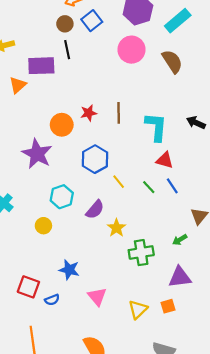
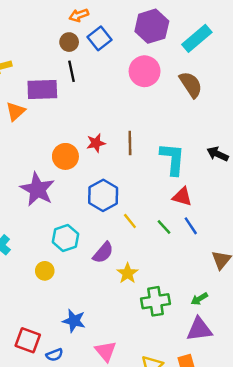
green arrow: (180, 240) -> (199, 299), moved

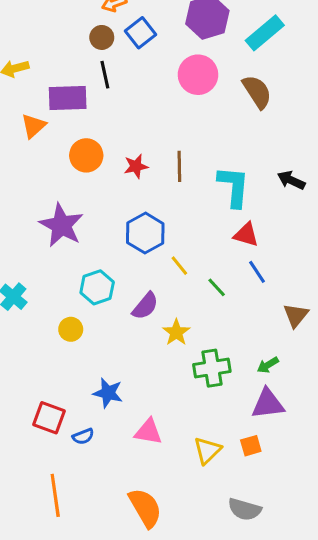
orange circle: (65, 156) -> (86, 155), moved
green line: (164, 227) -> (217, 287), moved
pink triangle: (106, 351) -> (148, 432), turned -40

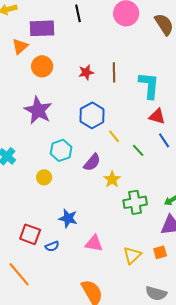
black line: (105, 75) -> (78, 13), moved
orange circle: (86, 155) -> (42, 66), moved
orange line: (55, 495) -> (19, 274), moved, turned -32

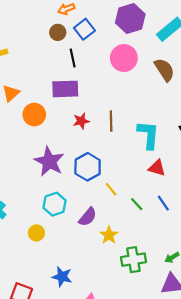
purple rectangle: (42, 28) -> (65, 89), moved
purple star: (38, 110) -> (49, 161), moved
blue line: (164, 140) -> (163, 203), moved

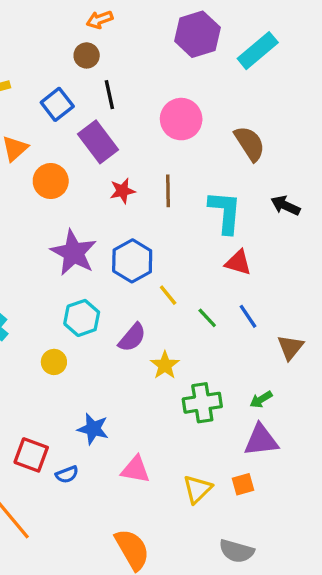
blue square: (84, 29) -> (57, 104), moved
pink circle: (124, 58) -> (181, 119), moved
brown semicircle: (164, 70) -> (250, 144), moved
purple rectangle: (65, 89) -> (98, 142), turned 55

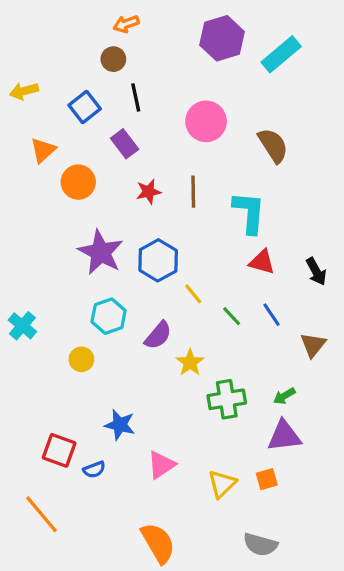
purple rectangle: (98, 142) -> (125, 144), size x0.7
black arrow: (285, 205) -> (316, 271), moved, turned -144
pink triangle: (135, 470) -> (161, 465), turned -44

